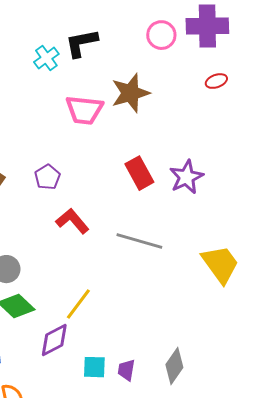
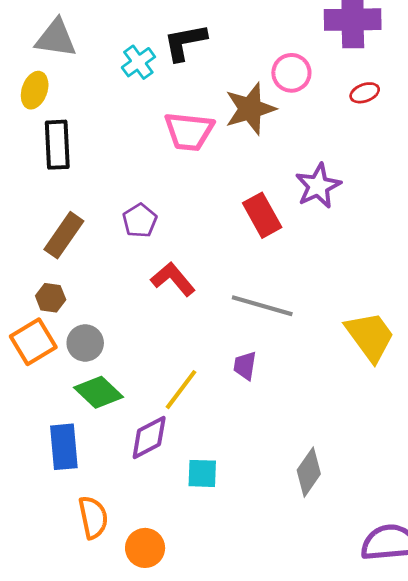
pink circle: (161, 35) -> (291, 73), moved
purple star: (186, 177) -> (318, 186), moved
purple trapezoid: (126, 370) -> (245, 366), moved

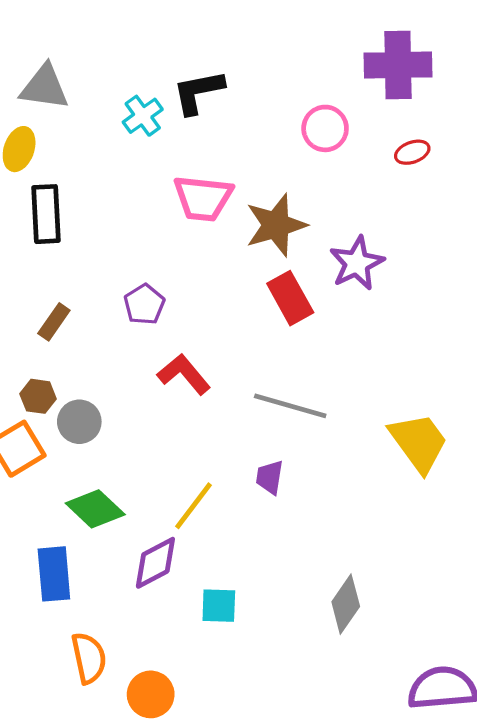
brown star: (250, 109) -> (276, 225), moved
brown rectangle: (64, 235) -> (54, 322), size x0.7
gray circle: (85, 343) -> (79, 422), moved

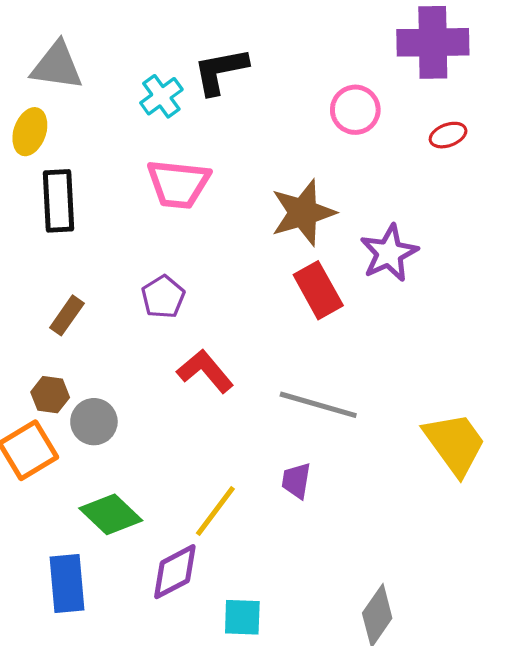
pink trapezoid: (203, 198) -> (178, 184), moved

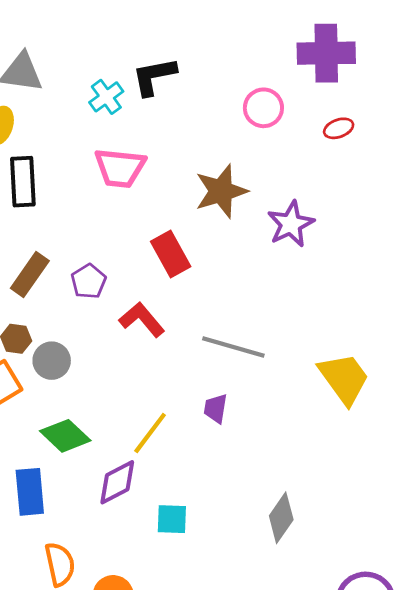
red rectangle: (318, 290) -> (171, 254), moved
purple pentagon: (163, 297) -> (89, 281), moved
brown rectangle: (67, 315) -> (30, 275), size x1.4

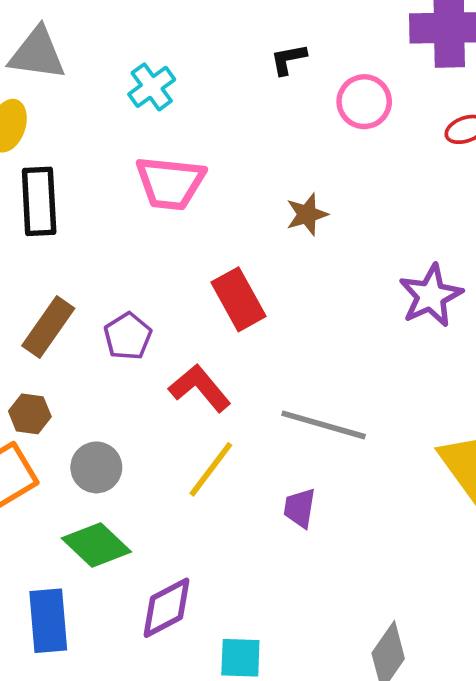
black L-shape: (154, 76) -> (288, 59), moved, size x0.6
brown star: (221, 191) -> (307, 214), size x0.6
purple star: (291, 224) -> (431, 296), moved
gray circle: (52, 361) -> (96, 467), moved
yellow line: (150, 433) -> (211, 469), moved

